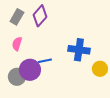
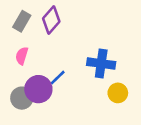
blue line: (45, 61) -> (58, 78), turned -32
yellow circle: (100, 69) -> (118, 93), moved

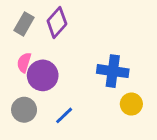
blue line: (58, 78) -> (64, 115), moved
purple circle: (38, 89) -> (43, 75), moved

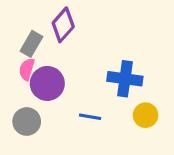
gray rectangle: (24, 24) -> (31, 44), moved
blue line: (64, 115) -> (90, 117), moved, turned 54

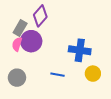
purple circle: (47, 83) -> (31, 41), moved

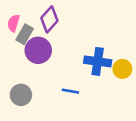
pink semicircle: (17, 44) -> (13, 23), moved
yellow circle: (93, 74) -> (122, 69), moved

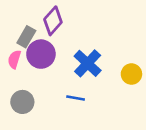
pink semicircle: (13, 23) -> (14, 59), moved
blue cross: (98, 61) -> (88, 63), moved, turned 35

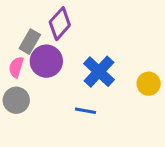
gray circle: (22, 102) -> (16, 100), moved

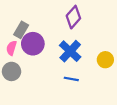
purple diamond: (60, 24) -> (73, 17), moved
blue line: (85, 111) -> (71, 79), moved

